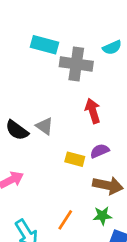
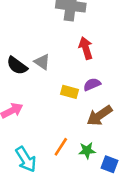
brown arrow: (108, 185) -> (99, 116), turned 135
green star: (102, 216) -> (87, 151), moved

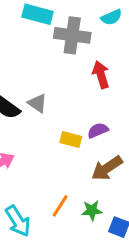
red arrow: (86, 48) -> (101, 75), moved

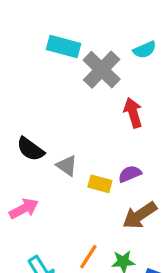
gray cross: (72, 35) -> (102, 70), turned 36
gray triangle: (38, 103) -> (67, 166), moved

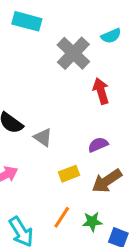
cyan rectangle: (64, 46) -> (27, 21), moved
yellow rectangle: (100, 184) -> (69, 174), moved, turned -36

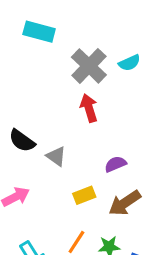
cyan semicircle: (111, 36) -> (129, 63), moved
red arrow: (101, 91) -> (89, 108), moved

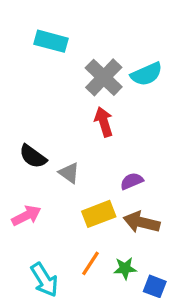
cyan semicircle: (129, 63) -> (146, 74), size x1.4
yellow rectangle: (84, 195) -> (99, 214), size x1.4
brown arrow: (125, 203) -> (142, 222), turned 48

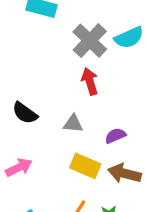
gray triangle: (69, 173) -> (73, 124), moved, turned -30
yellow rectangle: (99, 214) -> (85, 166), turned 44

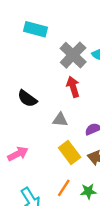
black semicircle: (25, 113) -> (27, 99), moved
yellow rectangle: (85, 166) -> (70, 153), turned 30

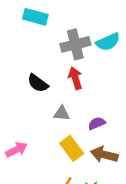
gray cross: (73, 55) -> (75, 44), turned 32
black semicircle: (27, 99) -> (38, 83), moved

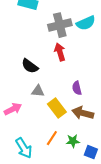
black semicircle: (38, 83) -> (30, 66), moved
gray triangle: (62, 113) -> (38, 91), moved
purple semicircle: (97, 123) -> (77, 88), turned -80

